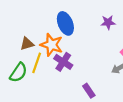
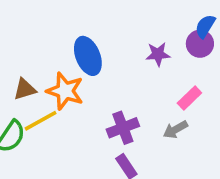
purple cross: (63, 62) -> (123, 128), moved, turned 36
yellow line: (37, 63) -> (41, 121), turned 42

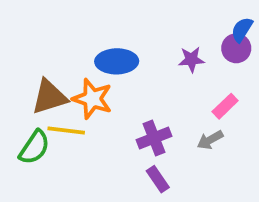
blue ellipse: (88, 56) -> (117, 61), turned -69
brown triangle: (25, 89) -> (49, 97), size x1.5
yellow line: (41, 121) -> (66, 131), turned 36

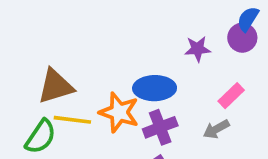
blue ellipse: (117, 61) -> (155, 88), moved
orange star: (92, 99) -> (119, 112), moved

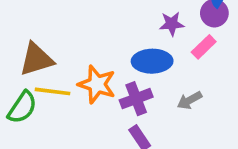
blue ellipse: (155, 88) -> (152, 61), moved
pink rectangle: (231, 96) -> (204, 47), moved

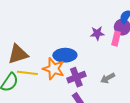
pink rectangle: (204, 47) -> (116, 39), moved, turned -32
blue ellipse: (152, 61) -> (65, 55), moved

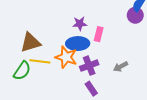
purple star: (97, 33) -> (80, 24), moved
pink rectangle: (116, 39) -> (99, 34), moved

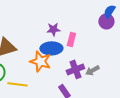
yellow line: (40, 61) -> (17, 84), moved
purple cross: (89, 66) -> (75, 69), moved

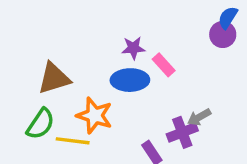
pink rectangle: (71, 39) -> (164, 65), turned -56
orange star: (40, 61) -> (94, 115), moved
purple cross: (75, 69) -> (182, 132), moved

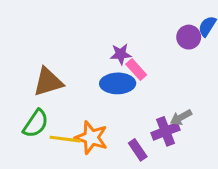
purple circle: (223, 34) -> (189, 37), moved
pink rectangle: (164, 65) -> (136, 70), moved
orange star: (94, 115) -> (91, 138), moved

